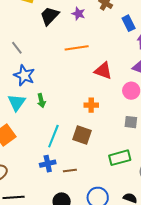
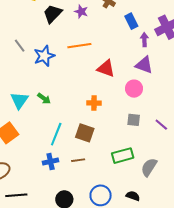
blue star: (24, 75) -> (44, 56), moved, turned 30
green arrow: (41, 101) -> (44, 99), turned -40
brown line: (70, 170) -> (78, 160), moved

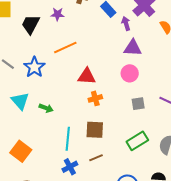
red triangle: (106, 69) -> (87, 76), moved
cyan triangle: (19, 100) -> (20, 101), moved

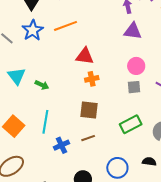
blue star: (34, 67) -> (33, 30), moved
pink circle: (130, 73) -> (136, 66), moved
cyan line: (68, 139) -> (45, 122), moved

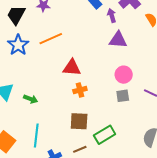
green rectangle: (131, 124) -> (105, 135), moved

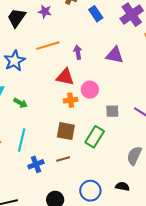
purple arrow: (112, 15) -> (78, 52), moved
blue star: (18, 45) -> (15, 61), moved
pink circle: (124, 75) -> (90, 90), moved
green rectangle: (105, 135) -> (95, 137), moved, turned -35

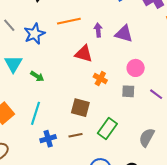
purple triangle: (115, 55) -> (124, 34), moved
pink circle: (90, 90) -> (136, 68), moved
orange cross: (71, 100) -> (100, 79), moved, turned 32
green rectangle: (95, 137) -> (107, 128), moved

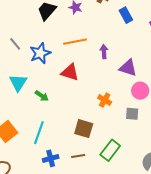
purple triangle: (124, 34) -> (128, 68), moved
red triangle: (84, 54) -> (70, 72), moved

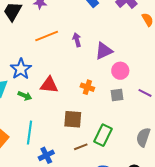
blue star: (40, 53) -> (21, 69), moved
purple triangle: (128, 68) -> (104, 51), turned -30
red triangle: (70, 72) -> (49, 85), moved
brown line: (78, 156) -> (81, 147), moved

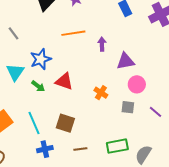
brown square: (73, 119) -> (65, 123), moved
cyan line: (30, 133) -> (34, 123), turned -45
green rectangle: (103, 135) -> (117, 146), moved, turned 40

